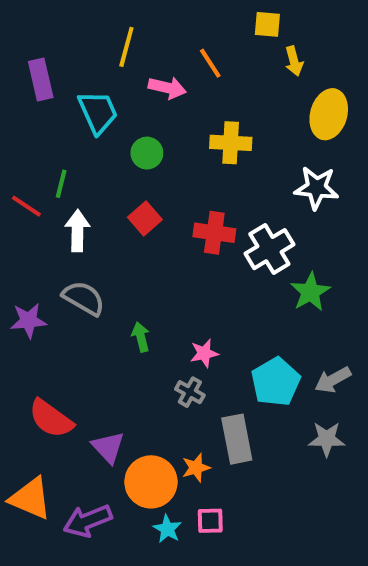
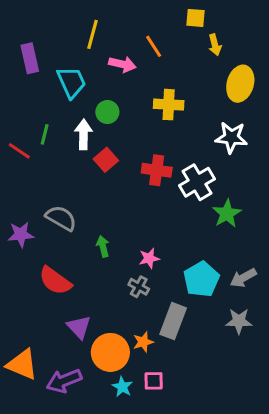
white arrow: (77, 231) -> (83, 134), moved
red semicircle: (51, 419) -> (55, 281), moved
gray rectangle: (237, 439) -> (173, 321), turned 32

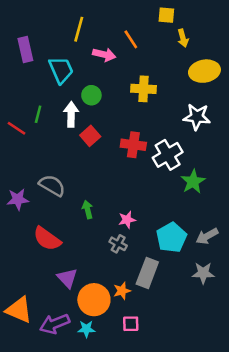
yellow ellipse: (240, 84) -> (204, 71), turned 64
cyan star: (122, 387) -> (86, 329), moved, turned -30

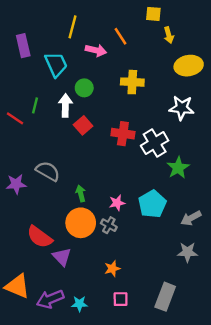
cyan pentagon: (171, 237) -> (152, 204), moved
red semicircle: (47, 239) -> (40, 237), moved
gray rectangle: (147, 273) -> (165, 297), moved
orange circle: (94, 300) -> (81, 223), moved

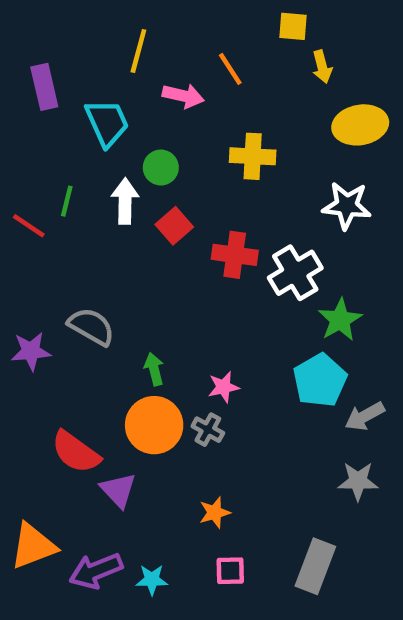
red square: (83, 125) -> (174, 226), moved
cyan pentagon: (152, 204) -> (320, 380), moved
orange triangle: (17, 286) -> (33, 546), turned -44

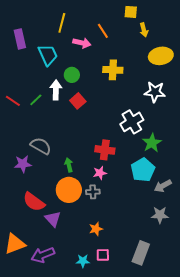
green line: (67, 201) -> (36, 100), moved, turned 32
red cross: (235, 255) -> (105, 150), moved
purple star: (31, 351) -> (23, 164), moved
gray cross: (208, 430) -> (93, 192), turned -32
cyan star: (152, 580) -> (83, 261), moved

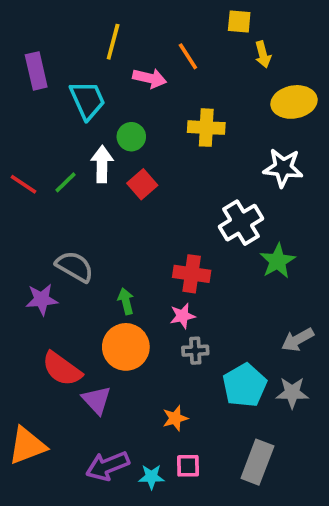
cyan pentagon: (143, 170) -> (245, 385), moved
gray cross: (93, 192) -> (195, 351), moved
purple arrow: (43, 255) -> (108, 466), moved

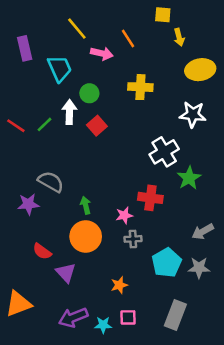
yellow line: (113, 42) -> (77, 29), turned -55
red cross: (192, 274) -> (150, 198), moved
red semicircle: (62, 369) -> (42, 251), size x0.7

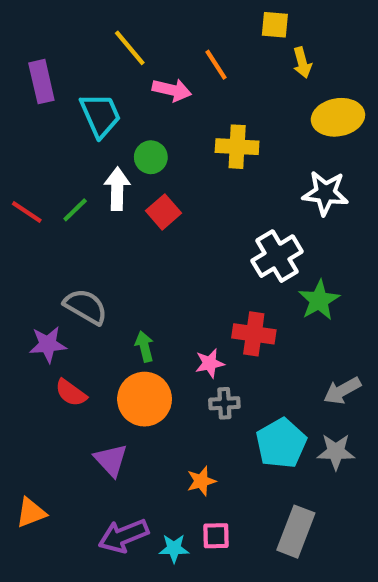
red semicircle: (42, 251) -> (71, 393), moved
orange triangle: (18, 304) -> (31, 513), size x0.7

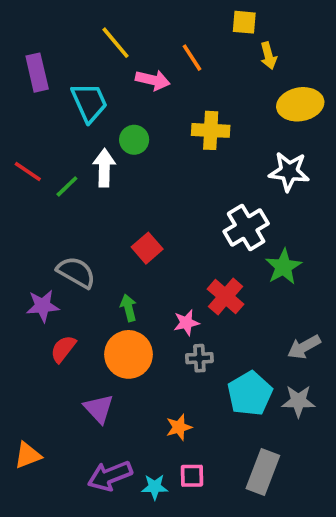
red line: (27, 212) -> (28, 171), moved
red square: (163, 212) -> (147, 248), moved
red cross: (254, 334) -> (226, 297), turned 33
red semicircle: (71, 393) -> (63, 349), turned 92

